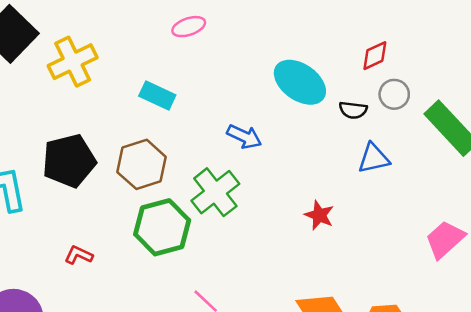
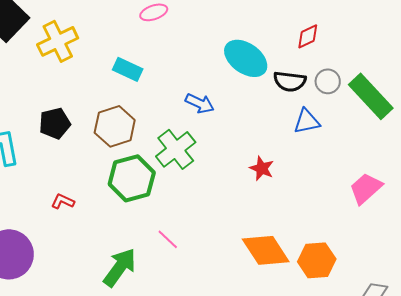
gray circle: (394, 94) -> (328, 81), moved
black semicircle: (353, 110) -> (290, 81), size x1.4
black pentagon: (69, 161) -> (55, 123), size x0.7

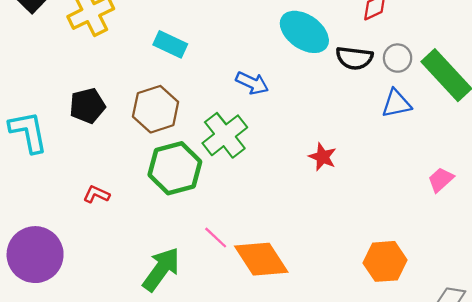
blue triangle: (307, 121) -> (396, 103), moved
pink trapezoid: (366, 188) -> (441, 180), size x0.7
orange diamond: (266, 250) -> (261, 259), moved

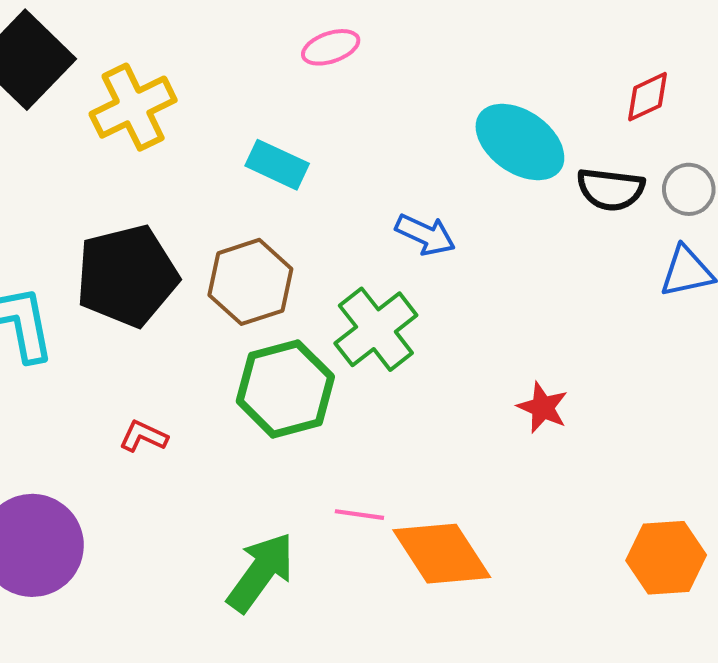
black pentagon: (87, 106) -> (127, 276), size x1.6
red star: (323, 157) -> (543, 408), moved
pink line: (216, 238) -> (359, 515), turned -35

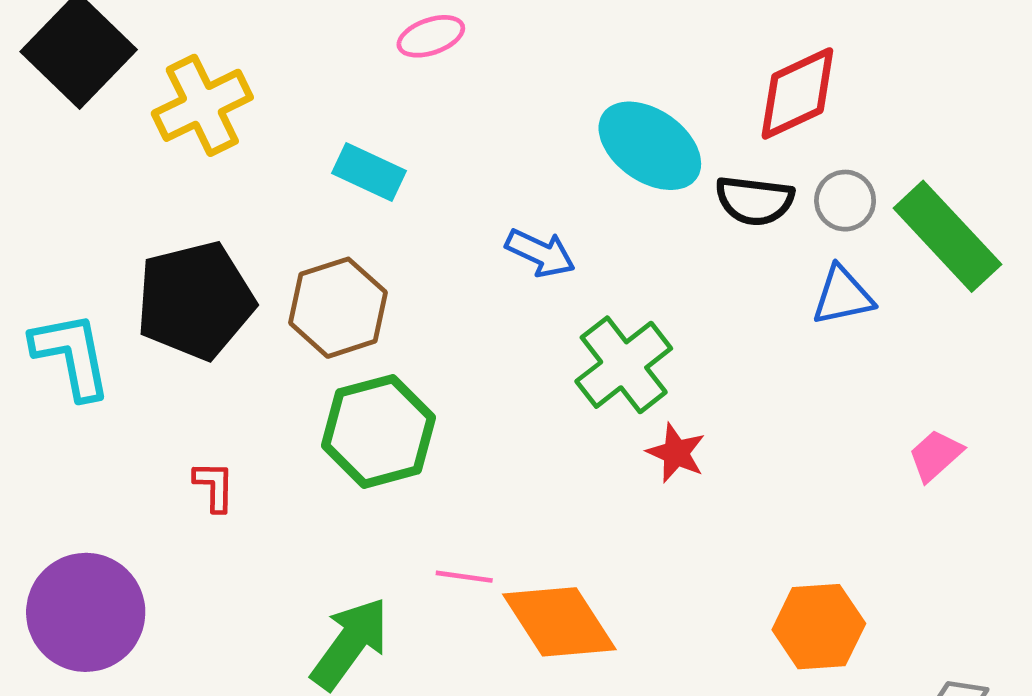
red diamond: (648, 97) -> (797, 93), size x1.6
green cross: (376, 329) -> (624, 365), moved
red L-shape: (143, 436) -> (214, 486), turned 66

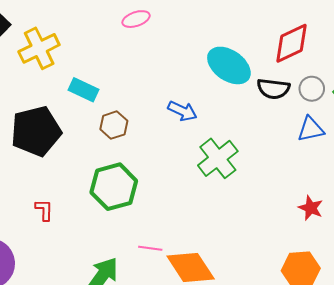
cyan rectangle: (369, 172) -> (84, 90), moved
brown hexagon: (338, 308) -> (114, 125), moved, size x0.7
red star: (676, 453) -> (311, 208), moved

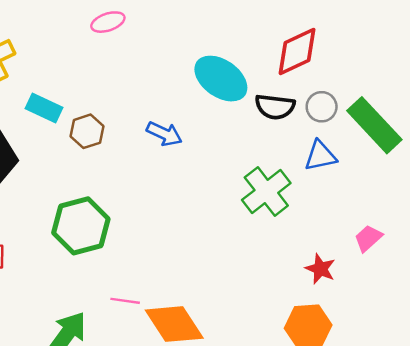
brown hexagon: (114, 125) -> (87, 131), moved
green cross: (218, 158) -> (266, 191), moved
red star: (311, 208) -> (320, 269), moved

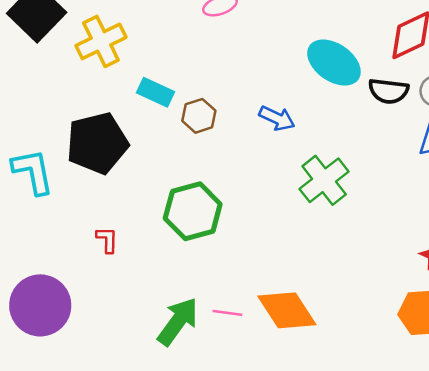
green cross: (266, 191) -> (324, 180), moved
pink line: (125, 301) -> (227, 313), moved

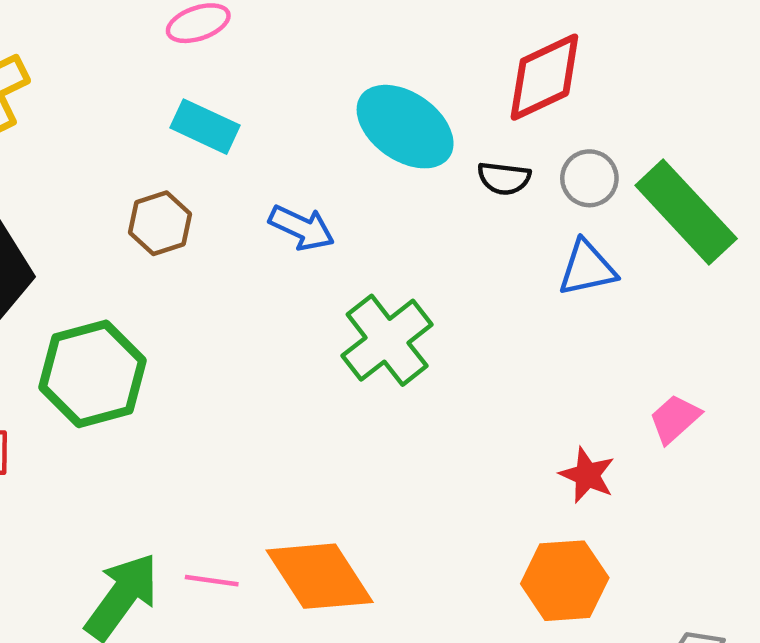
black semicircle: (388, 91) -> (504, 178), size x0.7
cyan rectangle: (155, 92) -> (205, 127), moved
green hexagon: (193, 211) -> (93, 374), moved

